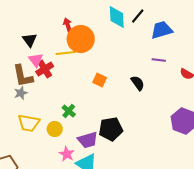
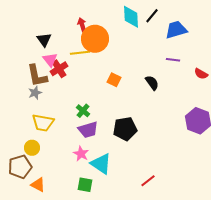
yellow circle: (55, 129) -> (32, 148), moved
purple trapezoid: (88, 140) -> (88, 130), moved

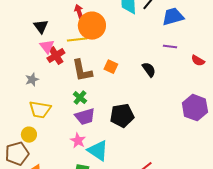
brown L-shape: (37, 76) -> (82, 71), moved

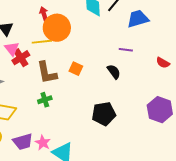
purple line: (170, 47) -> (126, 50), moved
green cross: (80, 98) -> (45, 100), turned 32
black pentagon: (122, 116) -> (104, 114), moved
purple trapezoid: (85, 117) -> (23, 142), moved

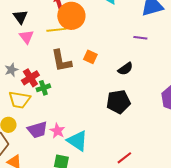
red cross: (21, 58) -> (30, 78), moved
black semicircle: (114, 72) -> (125, 69), moved, turned 91
green cross: (45, 100) -> (43, 88), moved

